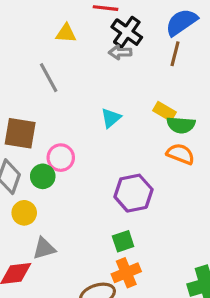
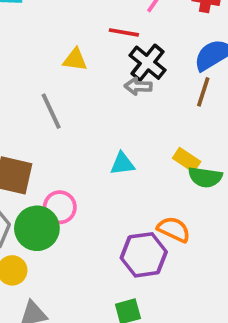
cyan triangle: (111, 118) -> (122, 164), turned 30
orange semicircle: (180, 154) -> (174, 229), moved
green circle: (43, 176) -> (37, 228), size x1.5

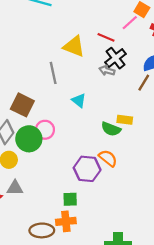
yellow triangle: (75, 60) -> (74, 46), size x1.5
yellow rectangle: (187, 160) -> (125, 120), turned -40
cyan triangle: (122, 164) -> (79, 101), moved, turned 32
green semicircle: (205, 177) -> (111, 129), moved

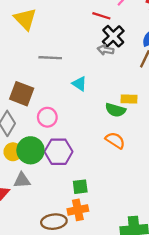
yellow triangle: (74, 46) -> (25, 19), moved, turned 30
gray line: (53, 73) -> (50, 58), turned -70
green circle: (29, 139) -> (30, 150), moved
purple hexagon: (87, 169) -> (58, 152), moved

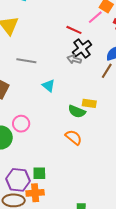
pink circle: (47, 117) -> (21, 124), moved
purple hexagon: (58, 152) -> (18, 180), moved

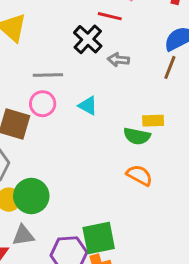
black cross: (82, 48) -> (88, 39), moved
pink circle: (21, 124) -> (43, 104), moved
green square: (39, 173) -> (99, 238), size x1.6

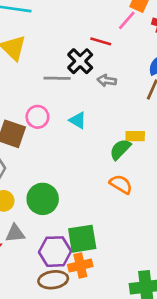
gray line: (48, 75) -> (57, 78), moved
green semicircle: (137, 136) -> (120, 149), turned 120
green circle: (31, 196) -> (43, 199), moved

